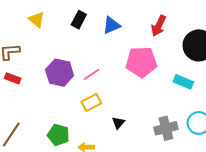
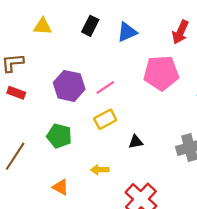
yellow triangle: (37, 20) -> (43, 26), turned -36
black triangle: (118, 123) -> (136, 142), turned 40
green pentagon: (58, 135) -> (59, 136), moved

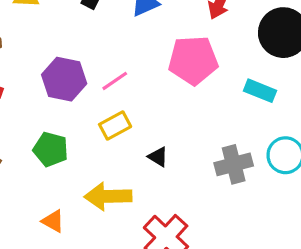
black triangle: (136, 142) -> (158, 157), turned 42
yellow arrow: (100, 170) -> (108, 196), size x1.8

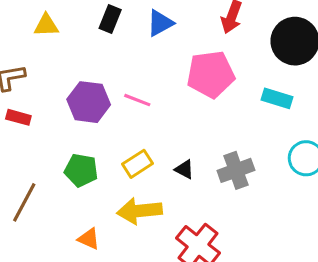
pink line: (115, 81) -> (137, 100), turned 60
yellow rectangle: (115, 126) -> (137, 164), moved
gray cross: (234, 164) -> (236, 170), moved

